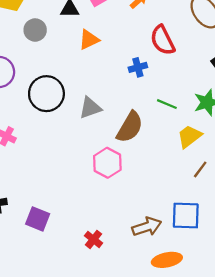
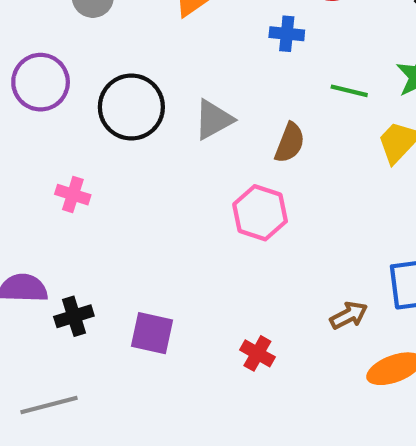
blue cross: (138, 67) -> (287, 34), turned 30
brown semicircle: (130, 127) -> (290, 143), size x0.7
brown arrow: (147, 227) -> (349, 315), size x0.7

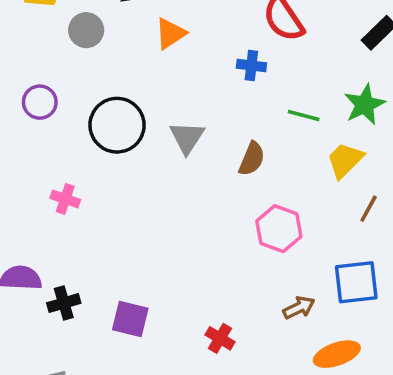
purple circle: (41, 82) -> (40, 102), size x0.7
gray triangle: (214, 120) -> (187, 137), turned -30
pink hexagon: (260, 213) -> (279, 229), moved

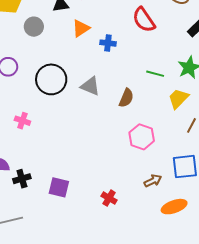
blue cross: (251, 65) -> (108, 43), moved
gray triangle: (187, 137) -> (90, 86), turned -40

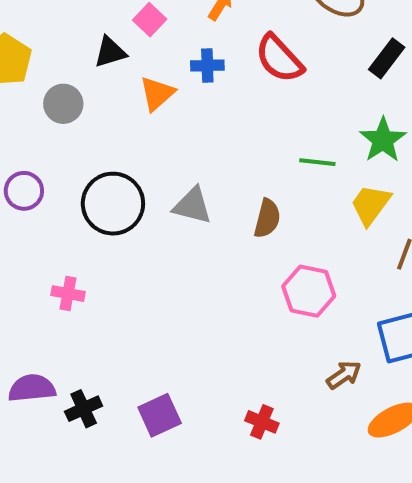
blue cross: (108, 43) -> (207, 66), moved
purple square: (59, 187) -> (160, 415), turned -30

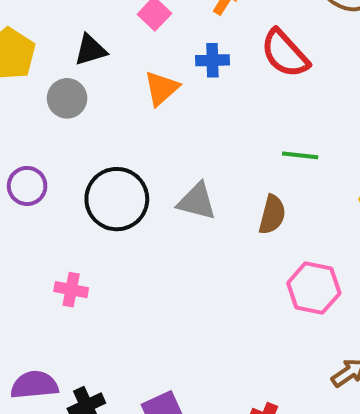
black triangle: (110, 52) -> (90, 50), moved
green line: (317, 162) -> (300, 155), moved

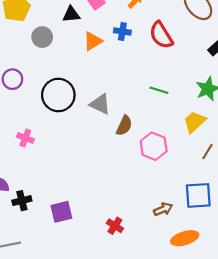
black triangle: (90, 50) -> (71, 14), moved
brown semicircle: (272, 215) -> (124, 126), moved
pink hexagon: (314, 288) -> (154, 146), moved

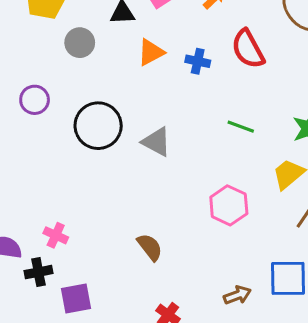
blue cross: (122, 31) -> (198, 61), moved
brown semicircle: (124, 126) -> (150, 247), moved, turned -66
pink cross: (25, 138) -> (56, 235), moved
purple square: (61, 212) -> (76, 299), moved

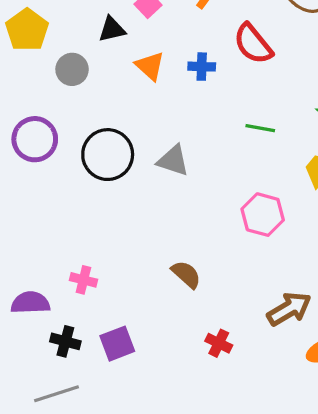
orange triangle: (151, 52) -> (150, 66), turned -40
purple circle: (35, 100) -> (35, 139), size x1.4
black cross: (38, 272) -> (65, 341), moved, turned 36
brown arrow: (237, 295) -> (289, 309), size x1.5

